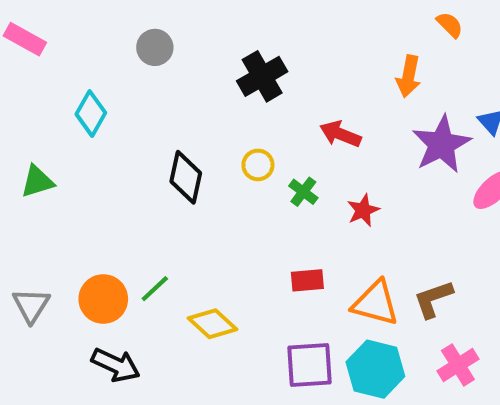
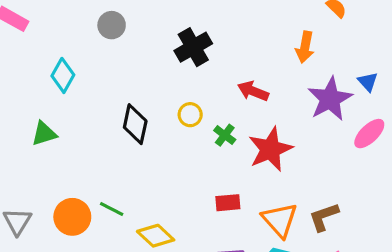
green triangle: (37, 181) -> (44, 134), moved
red star: (363, 210) -> (270, 149), size x1.8
green line: (155, 289) -> (112, 209), turned 70
orange triangle: (375, 303) -> (280, 220), turned 33

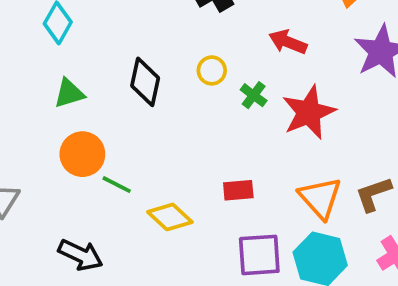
green triangle: (44, 134) -> (69, 93), moved
red rectangle: (228, 203) -> (238, 190), moved
orange circle: (72, 217) -> (82, 154), moved

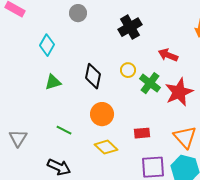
green cross: (254, 95) -> (150, 83), size x1.5
orange circle: (82, 154) -> (102, 114), moved
green line: (117, 185) -> (64, 130), moved

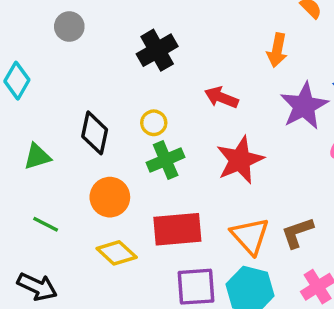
green triangle: (53, 82) -> (37, 157), moved
green cross: (150, 83) -> (166, 160), moved, turned 30
red rectangle: (142, 133) -> (177, 229), size x1.8

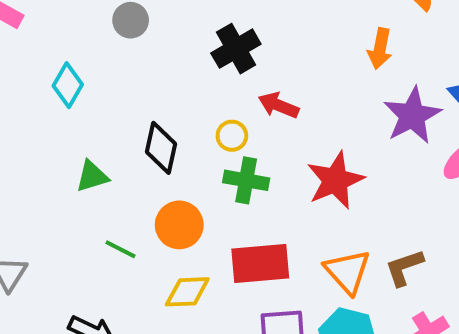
red arrow: (221, 97) -> (279, 105), moved
green cross: (166, 160) -> (246, 180), turned 33
green line: (46, 224) -> (120, 249), moved
yellow diamond: (117, 253) -> (187, 292), turned -45

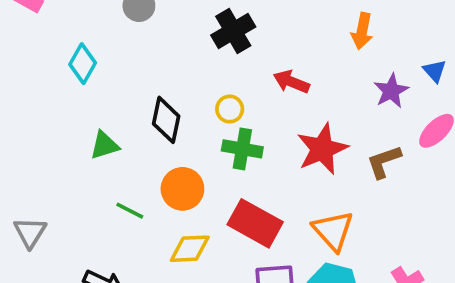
red arrow: (279, 105) -> (291, 82), moved
purple star: (412, 115) -> (391, 91), size x0.7
red rectangle: (260, 263) -> (255, 223), turned 34
brown L-shape: (404, 268) -> (384, 162), moved

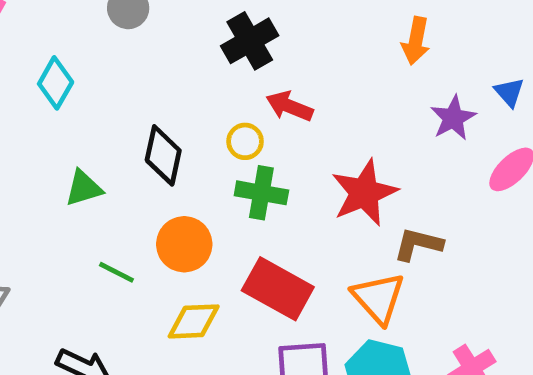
red arrow: (291, 82) -> (289, 106), moved
brown L-shape: (384, 162) -> (418, 244), moved, turned 33

